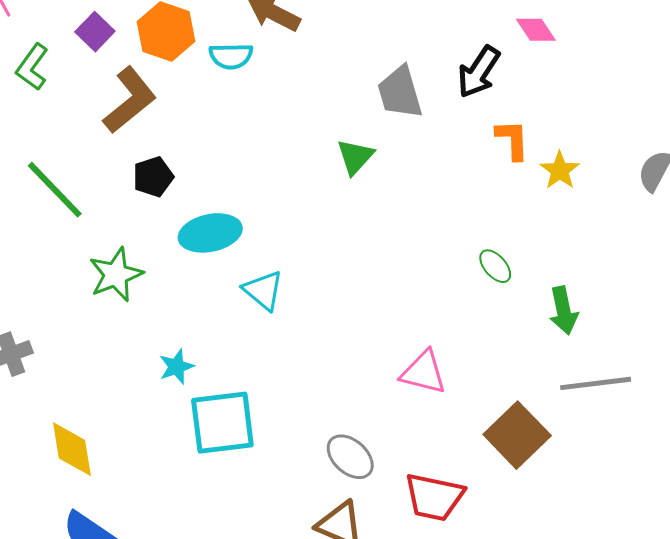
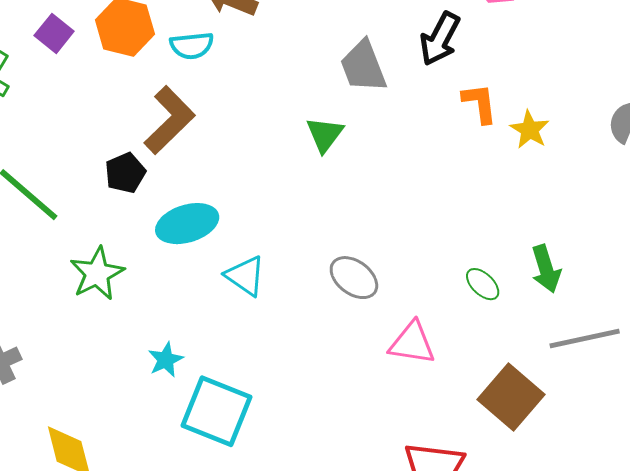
brown L-shape: (130, 100) -> (169, 120), moved
green ellipse: (495, 266) -> (483, 284), moved
cyan square: (222, 423) -> (217, 411), turned 34
gray ellipse: (350, 457) -> (354, 278), moved

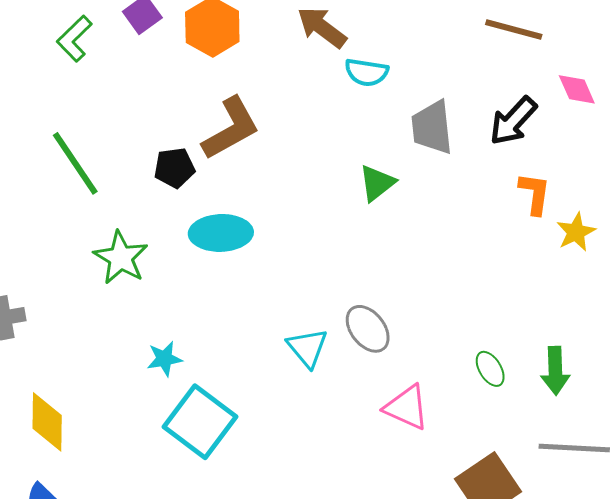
cyan semicircle: (192, 46) -> (366, 72), moved
green star: (97, 274) -> (121, 258), turned -30
cyan triangle: (245, 276) -> (307, 348), moved

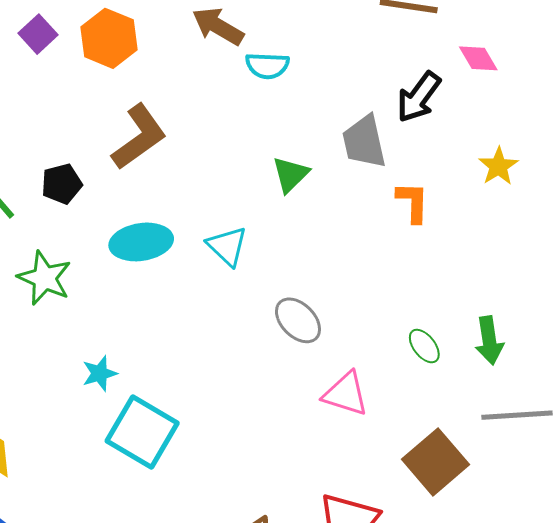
gray trapezoid: (432, 127) -> (364, 142), moved
black pentagon: (174, 168) -> (62, 184), moved
orange L-shape: (535, 194) -> (413, 202), moved
yellow star: (576, 232) -> (498, 166), moved
cyan triangle: (307, 348) -> (227, 246), moved

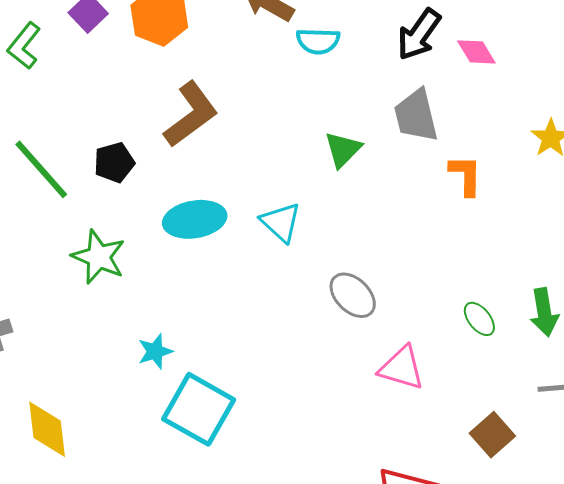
pink diamond: (478, 58) -> (476, 52), moved
black arrow: (419, 97) -> (419, 34), moved
brown square: (435, 462) -> (492, 435), size x0.7

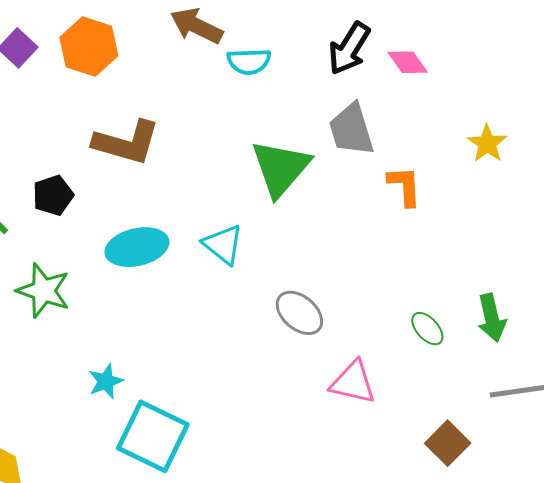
brown L-shape: (191, 114) -> (127, 143), turned 56
green triangle: (343, 149) -> (281, 168), size x1.6

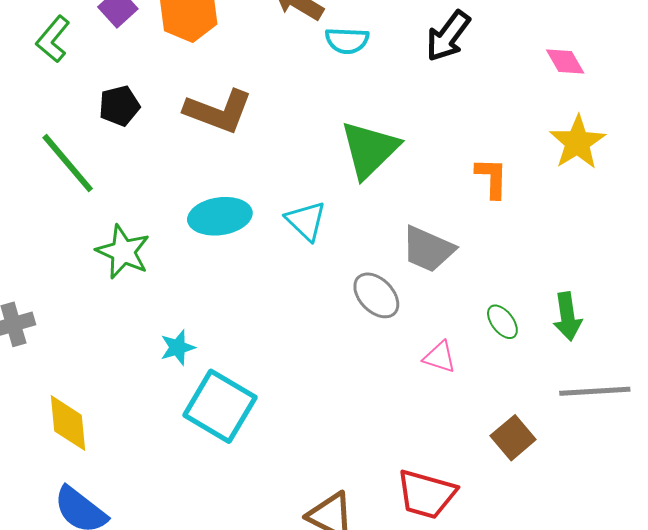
pink diamond: (408, 62) -> (565, 61), moved
gray trapezoid: (351, 130) -> (428, 249), moved, turned -54
yellow star: (487, 144) -> (578, 142), size x1.4
black pentagon: (53, 195) -> (119, 106), moved
pink triangle: (353, 382) -> (440, 357), moved, size x0.7

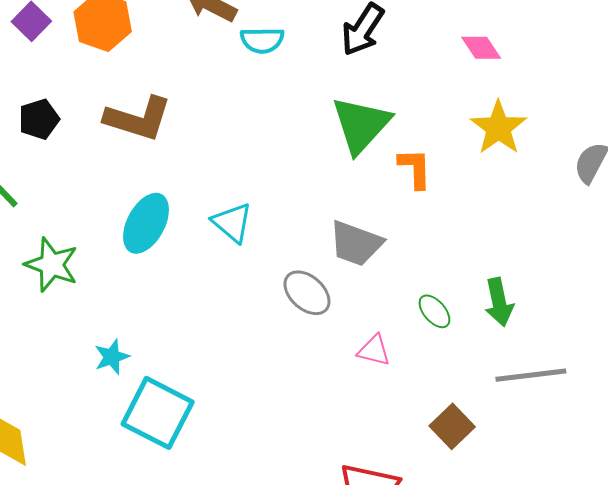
green triangle: (370, 149) -> (361, 125), moved
cyan ellipse: (220, 216) -> (146, 223), turned -50

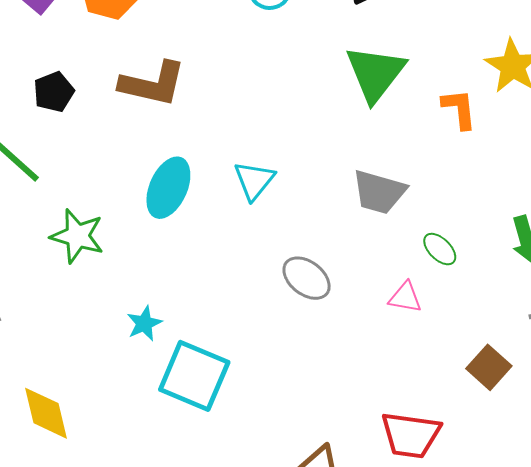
orange L-shape: (415, 168) -> (459, 109), moved
cyan triangle: (232, 223) -> (254, 180), turned 33
gray ellipse: (307, 293) -> (307, 278), moved
green ellipse: (434, 311) -> (440, 249), moved

